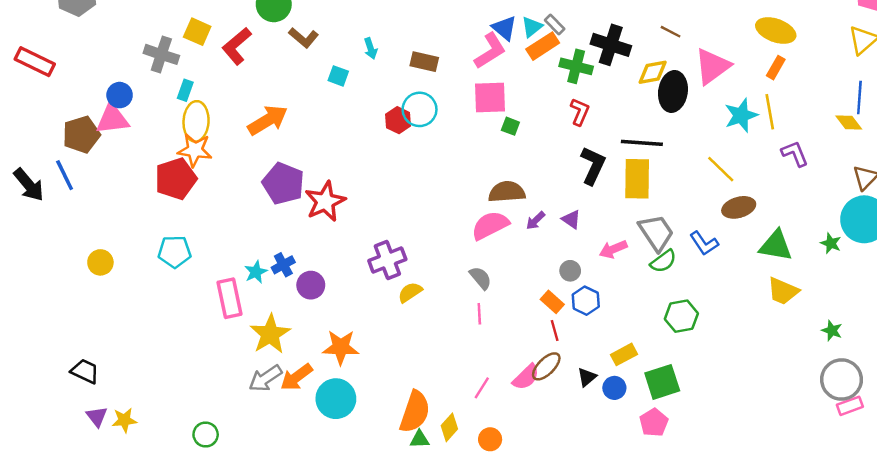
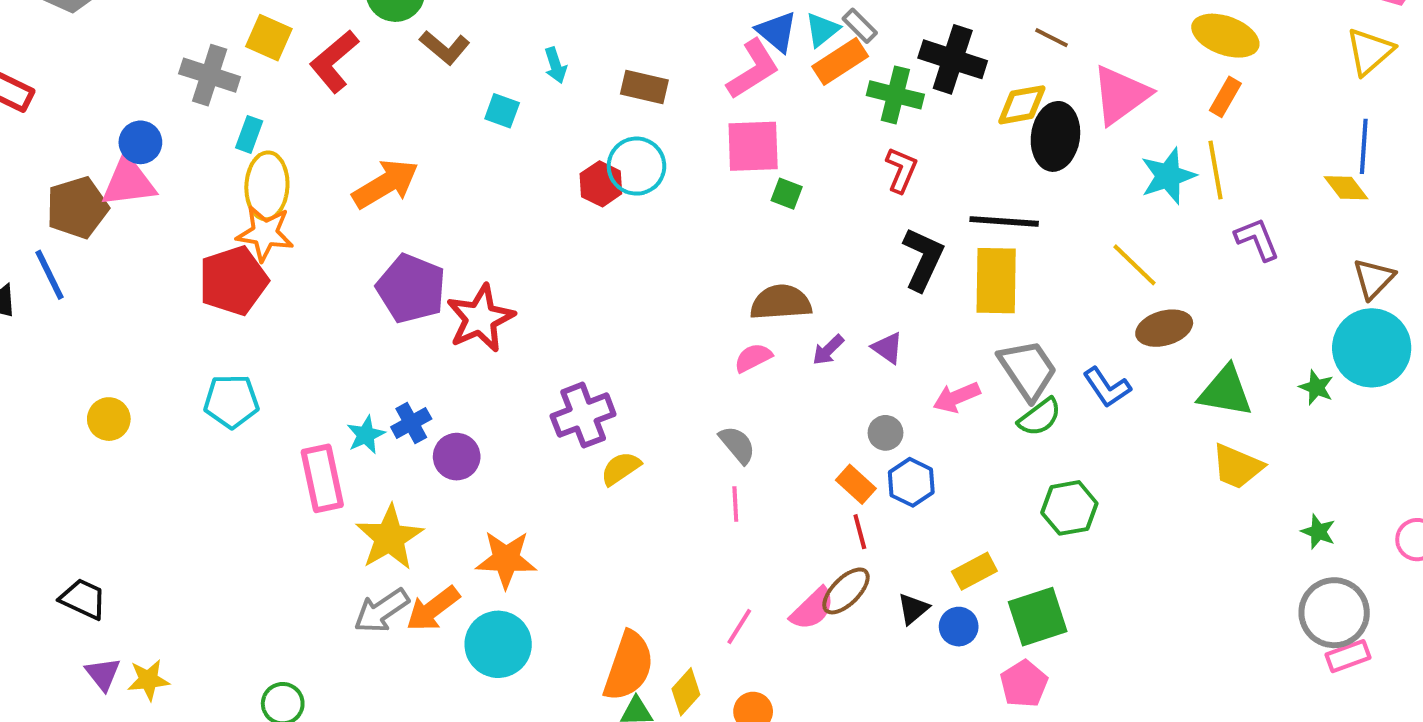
pink semicircle: (490, 225) -> (753, 358), size x0.6

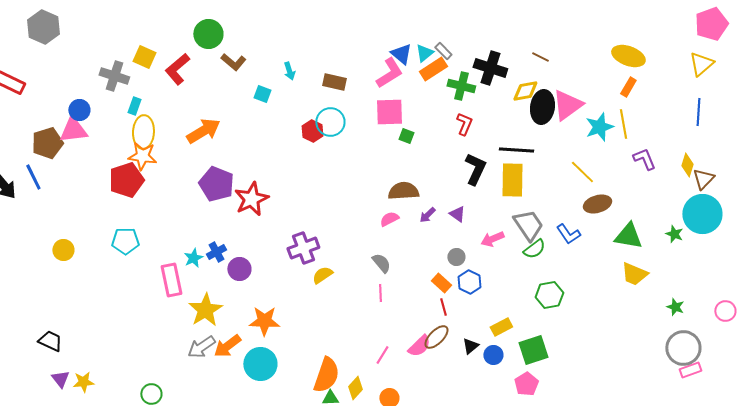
pink triangle: (1121, 95) -> (567, 105), moved
yellow diamond: (1346, 188) -> (687, 165), moved, turned 55

